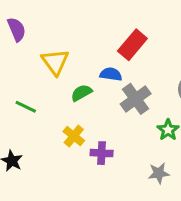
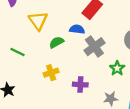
yellow cross: (74, 136) -> (51, 73), turned 32
purple cross: (102, 153) -> (80, 85), moved

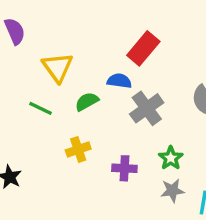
green line: (18, 52) -> (40, 108), moved
green star: (117, 68) -> (171, 158), moved

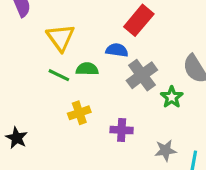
green semicircle: (87, 101) -> (87, 69), turned 30
green line: (40, 108) -> (59, 75), moved
green star: (171, 158) -> (172, 97), moved

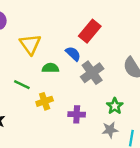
blue semicircle: (117, 50) -> (73, 54), turned 35
green line: (59, 75) -> (22, 85), moved
green star: (172, 97) -> (115, 106), moved

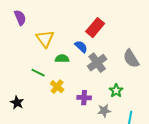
yellow cross: (45, 101) -> (57, 87), turned -32
gray star: (110, 130) -> (104, 111), moved

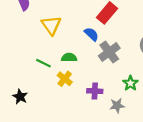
green semicircle: (62, 59) -> (69, 58), moved

